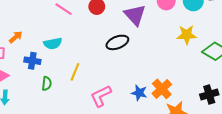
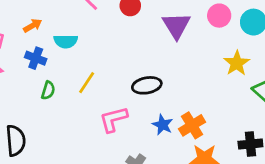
yellow star: (187, 35) -> (237, 63), turned 30
orange arrow: (16, 37) -> (33, 26), moved
black ellipse: (117, 42) -> (147, 85), moved

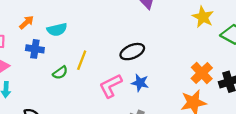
green semicircle: (48, 90) -> (60, 73), moved, turned 49
blue star: (163, 125) -> (140, 83), moved
orange cross: (192, 125) -> (202, 73), moved

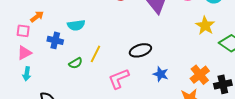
orange arrow: (27, 22) -> (37, 17), moved
blue star: (140, 83) -> (161, 74), moved

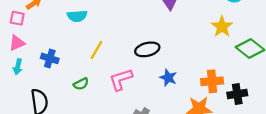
blue cross: (55, 40) -> (50, 58), moved
green semicircle: (76, 63) -> (81, 84), moved
orange cross: (200, 75) -> (212, 81), turned 30

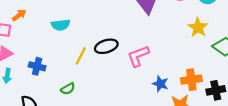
black ellipse: (147, 49) -> (106, 46), moved
blue star: (168, 78) -> (160, 84), moved
pink L-shape: (121, 79) -> (138, 56), moved

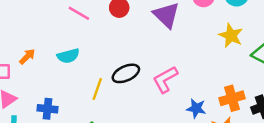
orange arrow: (19, 15) -> (27, 56), moved

